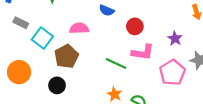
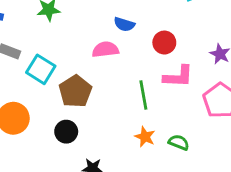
pink semicircle: (79, 28) -> (105, 50), moved
green line: (116, 64) -> (143, 95), turned 60

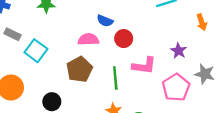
red circle: (164, 43) -> (124, 39), moved
brown pentagon: (75, 91) -> (79, 69), moved

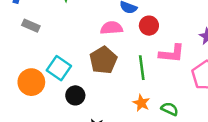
cyan square: (36, 51) -> (59, 68), moved

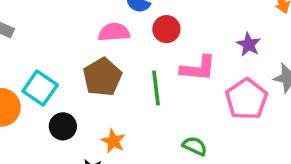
orange star: (141, 103) -> (113, 141), moved

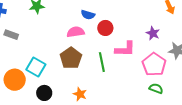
black circle: (63, 126) -> (44, 93), moved
green semicircle: (195, 146) -> (156, 88), moved

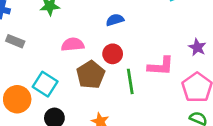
blue semicircle: (88, 15) -> (115, 20), turned 144
red circle: (105, 28) -> (113, 54), moved
pink semicircle: (76, 32) -> (73, 45), moved

